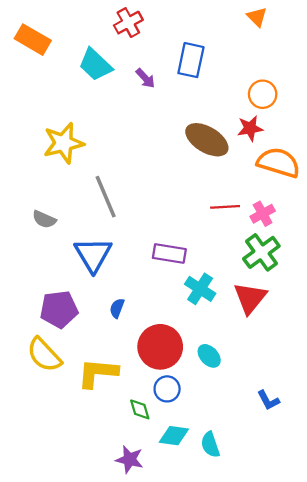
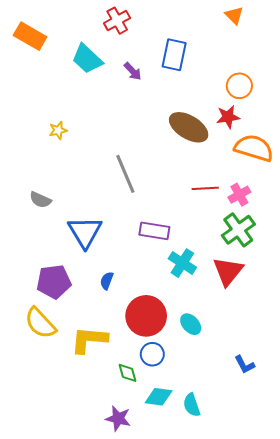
yellow star: (64, 143) -> (58, 130), size x0.5
gray line: (106, 197) -> (125, 174), moved

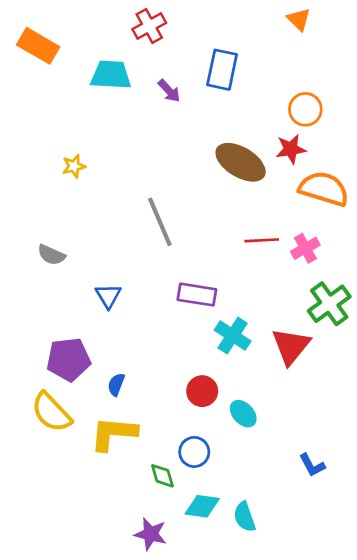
cyan trapezoid: (87, 59) -> (111, 75), turned 140
green cross: (238, 230) -> (329, 304), moved
blue triangle: (85, 232) -> (108, 296), size x0.6
blue semicircle: (107, 281) -> (116, 385), moved
red circle: (146, 316) -> (202, 391), moved, size x0.6

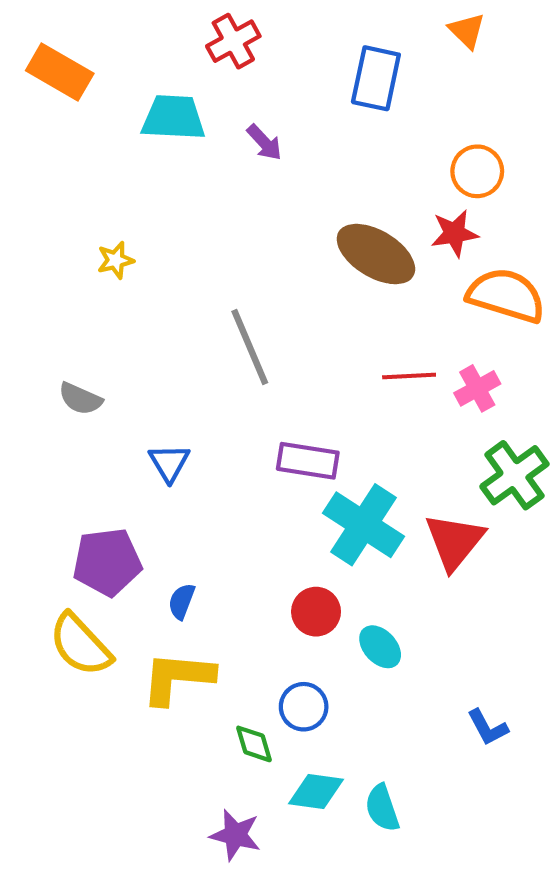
blue rectangle: (222, 70) -> (376, 78), moved
cyan cross: (233, 336) -> (364, 525), size x1.4

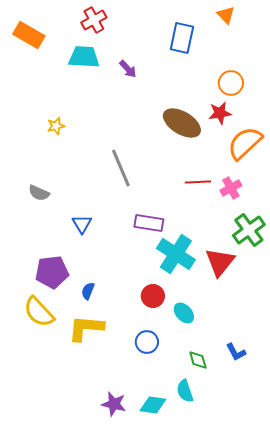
red cross: (233, 41) -> (94, 20), moved
orange semicircle: (506, 295) -> (245, 143), turned -60
green diamond: (254, 744) -> (198, 360), moved
cyan diamond: (316, 791) -> (153, 405), moved

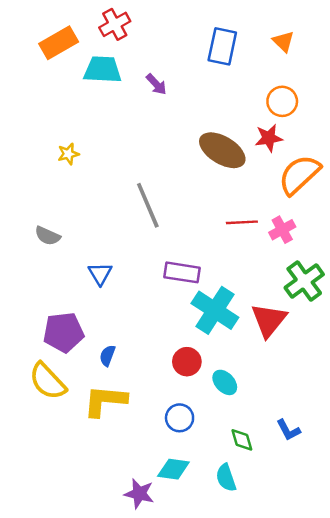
orange triangle: (226, 15) -> (283, 41), moved
orange rectangle: (29, 35) -> (59, 43), moved, turned -60
cyan diamond: (153, 405) -> (173, 469), moved

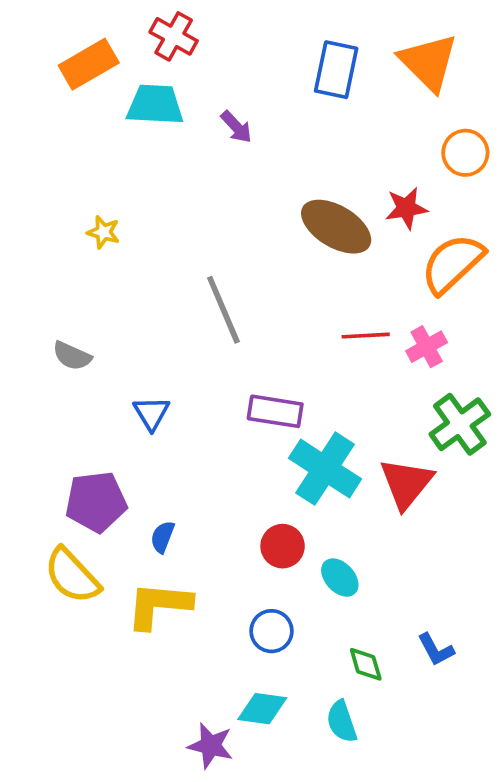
red cross: (115, 24) -> (174, 36), turned -32
orange triangle: (283, 41) -> (428, 62), size x1.8
orange circle: (282, 101) -> (465, 153), moved
yellow star: (68, 154) -> (103, 232), turned 30

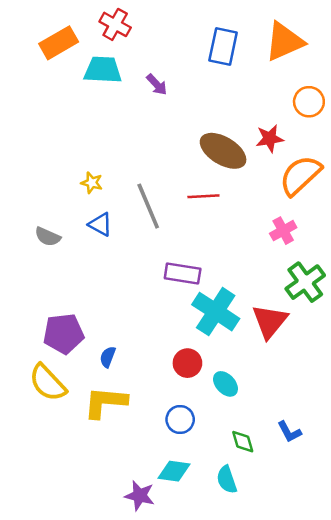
orange triangle: (428, 62) -> (284, 42), turned 51
yellow star: (103, 232) -> (92, 183), moved
red line: (366, 336) -> (203, 196), moved
blue triangle: (151, 413) -> (100, 224), moved, turned -30

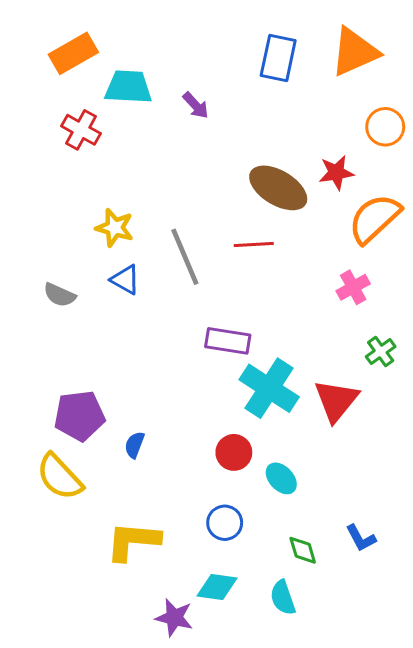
red cross: (115, 24) -> (81, 130), moved
yellow star: (92, 183) -> (115, 228), size x1.4
green cross: (305, 282) -> (381, 352), size x0.6
yellow L-shape: (105, 402) -> (133, 541), moved

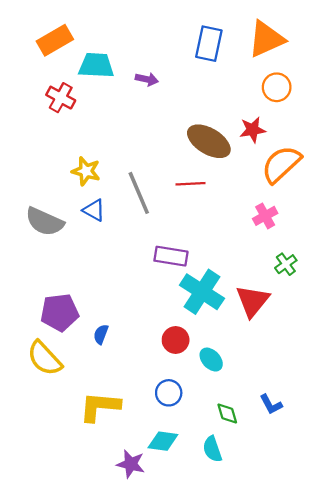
purple arrow: (196, 105) -> (147, 79), turned -35
orange circle: (385, 127) -> (277, 87), moved
gray semicircle: (60, 295) -> (45, 222), size x1.6

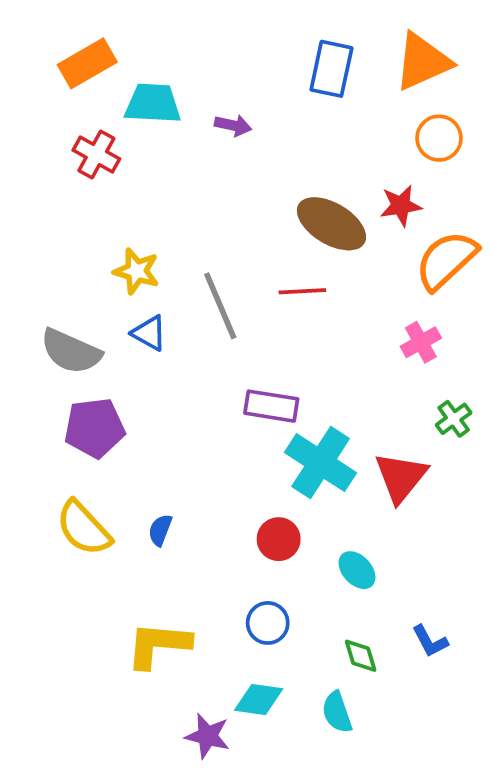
purple pentagon: (60, 312) -> (95, 428), moved
yellow semicircle: (45, 358) -> (84, 528), moved
cyan ellipse: (211, 360) -> (357, 570), moved

